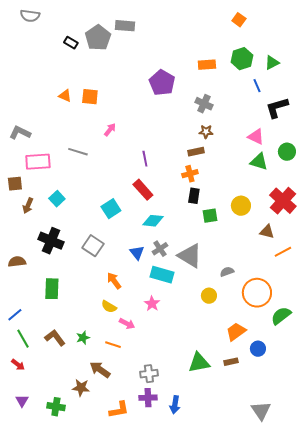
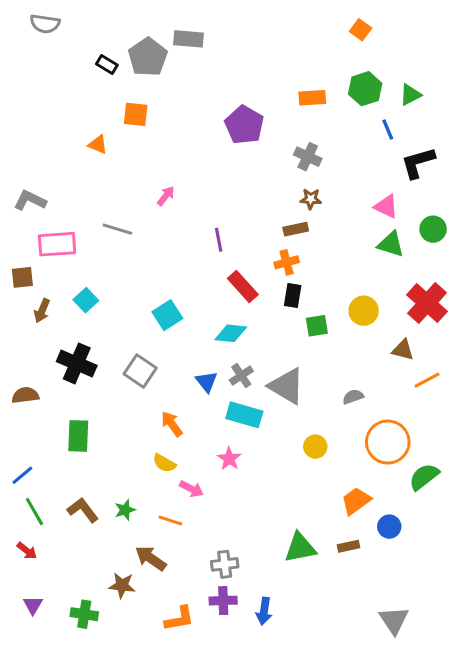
orange square: (90, 97) -> (136, 114), moved
red rectangle: (143, 190) -> (243, 286), moved
gray semicircle: (227, 272) -> (353, 397), moved

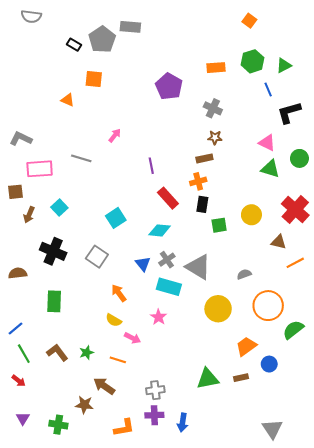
yellow circle: (315, 447) -> (218, 309), size x1.6

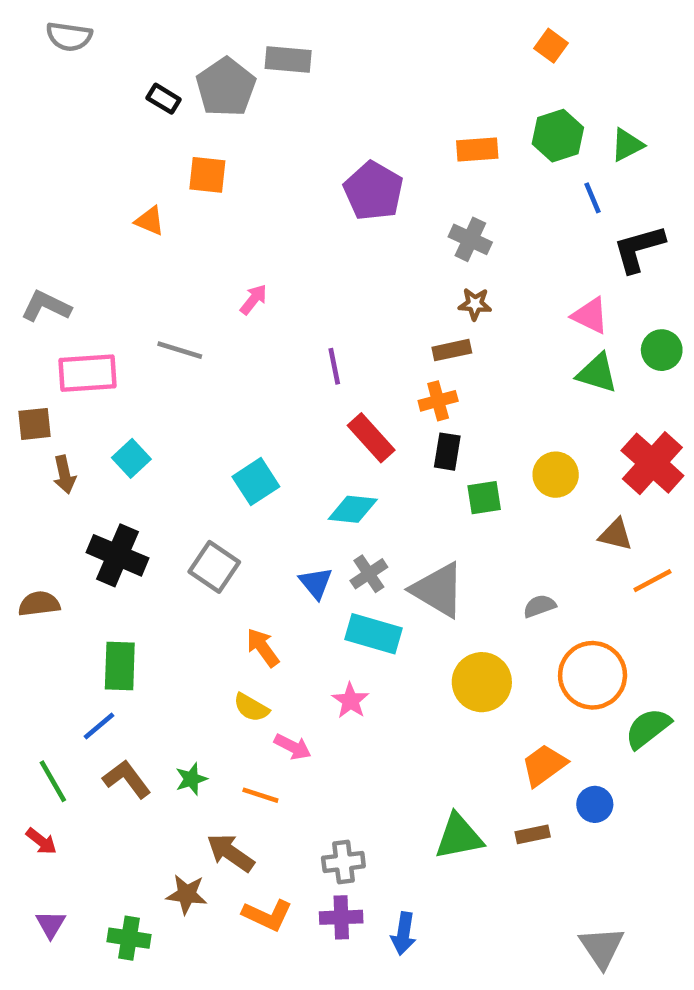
brown arrow: (29, 215) -> (64, 475), turned -35
blue line: (16, 329) -> (99, 726), moved
orange L-shape: (124, 428) -> (267, 915), moved, turned 35

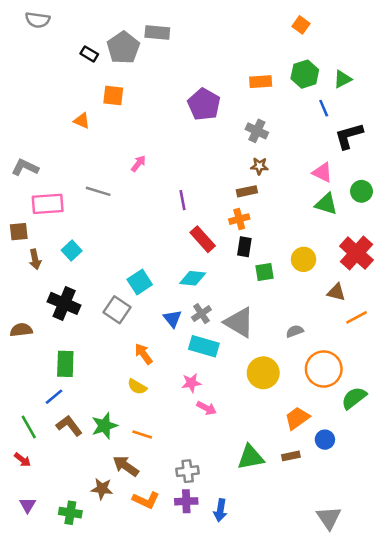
cyan square: (256, 482) -> (140, 282), moved
pink star: (350, 701) -> (191, 383), turned 30
pink arrow: (293, 747) -> (206, 408), moved
green star: (191, 779) -> (104, 426), size x1.5

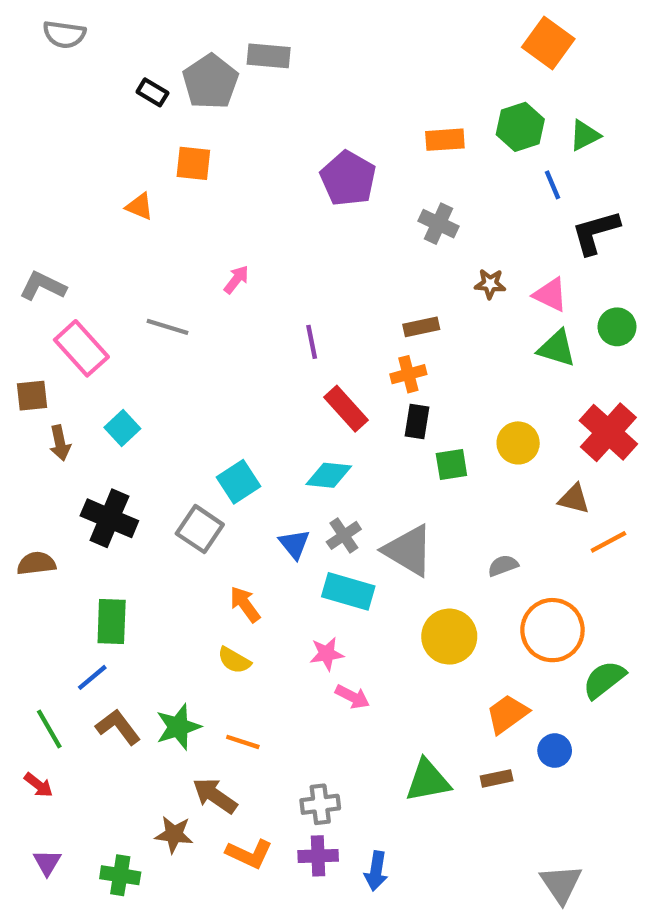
orange square: (301, 25) -> (548, 43), moved, size x1.6
brown star: (259, 166) -> (490, 284), moved
pink rectangle: (48, 204) -> (81, 348), turned 52

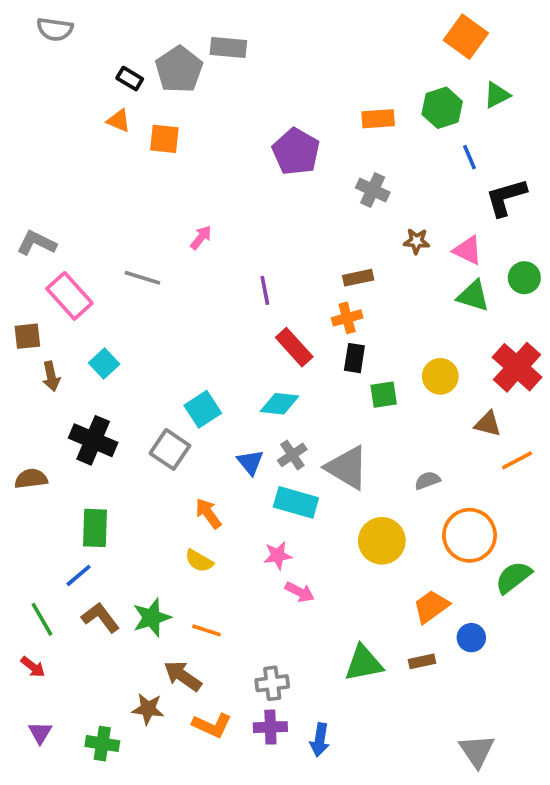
green triangle: (585, 135) -> (497, 95), moved
orange triangle: (140, 206) -> (119, 121), moved

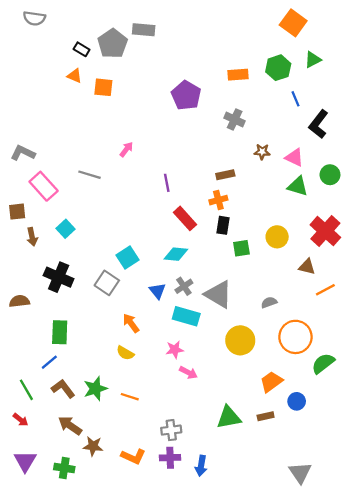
black L-shape: (506, 197) -> (318, 124), turned -36
brown arrow: (183, 676) -> (70, 425), moved
purple triangle: (40, 733) -> (25, 461), size x1.5

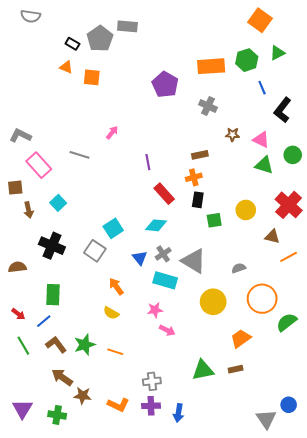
orange rectangle: (238, 75) -> (211, 66), size x1.5
blue circle: (297, 401) -> (289, 405), moved
red arrow: (21, 420) -> (18, 314), moved

